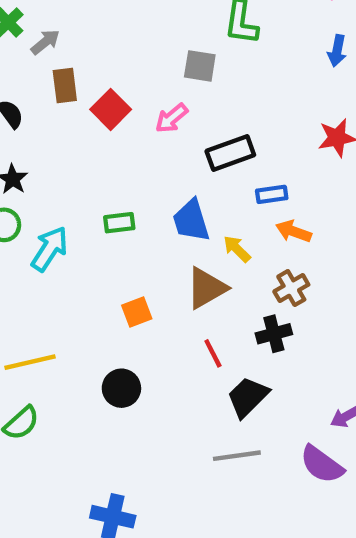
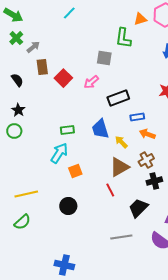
cyan arrow: (50, 249) -> (59, 153), moved
brown triangle: (206, 288) -> (119, 167), moved
black cross: (274, 334) -> (154, 181), moved
black trapezoid: (248, 397) -> (138, 208), moved

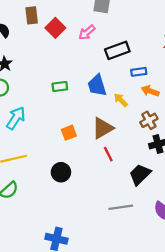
cyan arrow: (59, 153) -> (16, 118), moved
brown triangle: (119, 167) -> (103, 128), moved

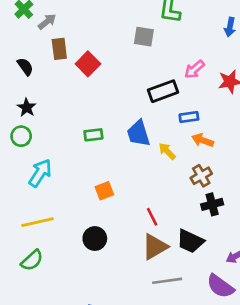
pink arrow: (87, 32) -> (194, 69), moved
brown triangle: (103, 128) -> (155, 247), moved
black trapezoid: (140, 174) -> (190, 241), turned -110

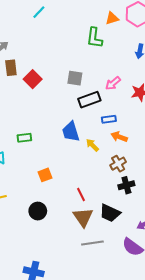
gray square: (144, 37) -> (75, 78), moved
green rectangle: (93, 135) -> (24, 138), moved
brown triangle: (155, 247) -> (83, 217), turned -35

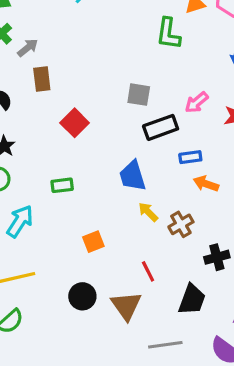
red square: (33, 79) -> (75, 123), moved
yellow arrow: (92, 145) -> (148, 212), moved
brown cross: (118, 164) -> (181, 224), moved
black trapezoid: (110, 213) -> (192, 299), turned -95
brown triangle: (83, 217) -> (126, 306), moved

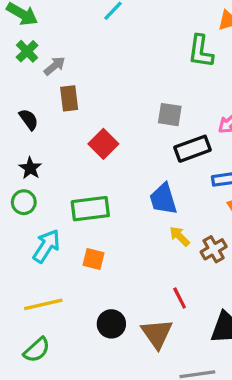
green rectangle: (62, 185) -> (90, 209), size x1.6
orange square: (93, 242) -> (94, 259), moved, turned 35

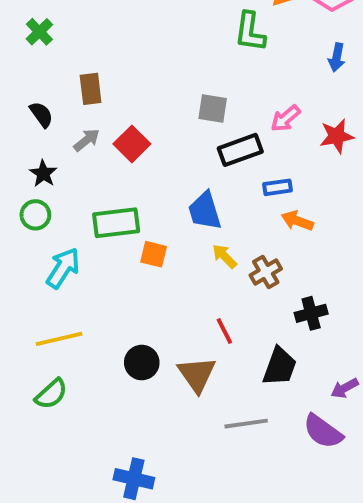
gray arrow: (55, 66) -> (87, 140), moved
orange square: (94, 259) -> (154, 254), moved

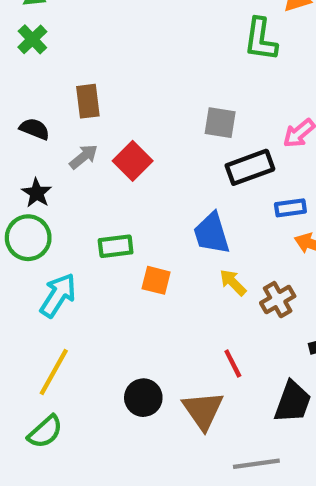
black semicircle: (41, 114) -> (35, 129), turned -32
green circle: (35, 215) -> (28, 238), size x1.4
green rectangle: (116, 223) -> (116, 246), size x0.7
yellow line: (59, 339) -> (54, 372), turned -48

